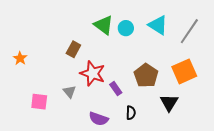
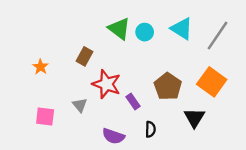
orange star: (20, 58) -> (40, 67), moved
orange square: (184, 71) -> (212, 82), turned -30

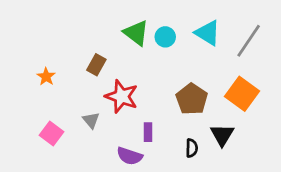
purple rectangle: (133, 101) -> (148, 132), moved, turned 35
pink square: (45, 117) -> (51, 134), turned 30
black semicircle: (150, 129) -> (192, 148), moved

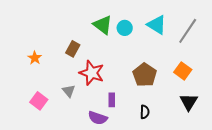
orange square: (242, 94) -> (183, 71), size x0.7
black triangle: (222, 135) -> (189, 102), moved

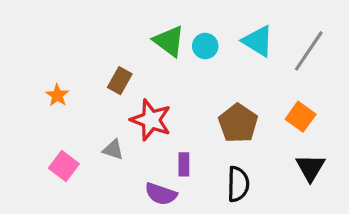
gray triangle: (69, 91) -> (113, 150), turned -32
black semicircle: (145, 112) -> (238, 184), size x1.5

